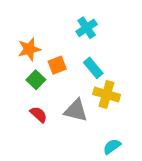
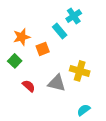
cyan cross: (87, 28) -> (74, 16), moved
cyan rectangle: (93, 68) -> (60, 31), moved
green square: (36, 80) -> (15, 61), moved

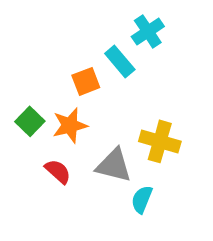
orange star: (22, 37) -> (70, 125), moved
orange square: (43, 49) -> (86, 81), moved
cyan semicircle: (84, 110) -> (142, 199), moved, turned -32

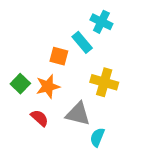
cyan cross: (148, 32) -> (101, 22), turned -30
orange square: (86, 81) -> (59, 56), turned 36
yellow cross: (160, 141) -> (104, 82), moved

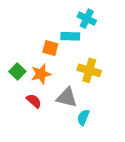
cyan rectangle: (82, 42) -> (70, 36), turned -48

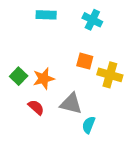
cyan rectangle: (70, 36) -> (46, 15), moved
orange square: (50, 48) -> (85, 61), moved
yellow cross: (89, 70) -> (110, 75), moved

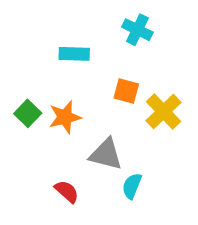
cyan rectangle: (46, 15) -> (74, 54), moved
yellow cross: (110, 75) -> (163, 112), turned 30
red semicircle: (36, 107) -> (67, 191), moved

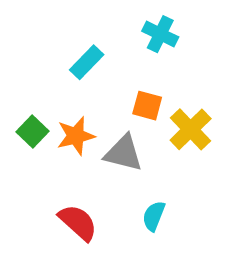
cyan rectangle: (74, 54) -> (87, 62), turned -48
gray triangle: (106, 154) -> (123, 153), moved
red semicircle: (67, 191) -> (78, 222), size x1.4

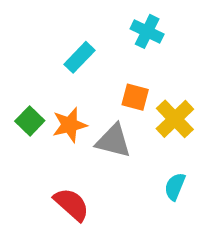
cyan semicircle: (154, 216) -> (175, 187), moved

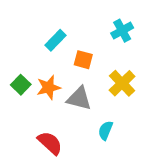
cyan cross: (147, 31) -> (122, 31), moved, turned 35
orange square: (135, 97) -> (83, 60), moved
cyan semicircle: (175, 187) -> (105, 130), moved

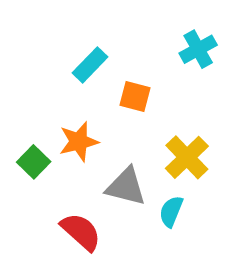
yellow cross: (122, 83) -> (187, 157), moved
green square: (21, 85) -> (34, 162), moved
gray triangle: (79, 99) -> (126, 187), moved

